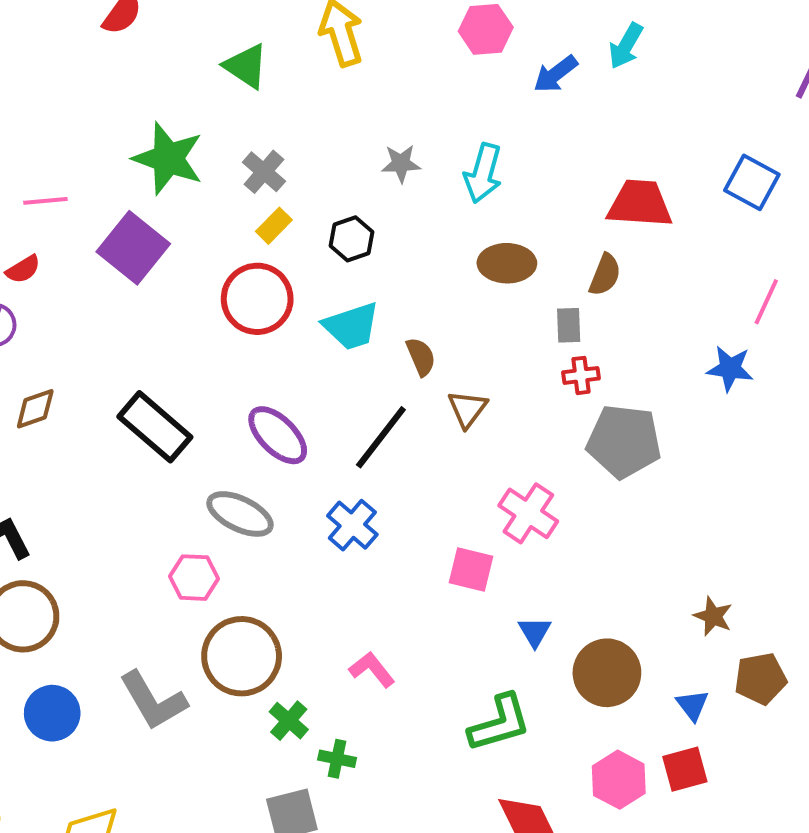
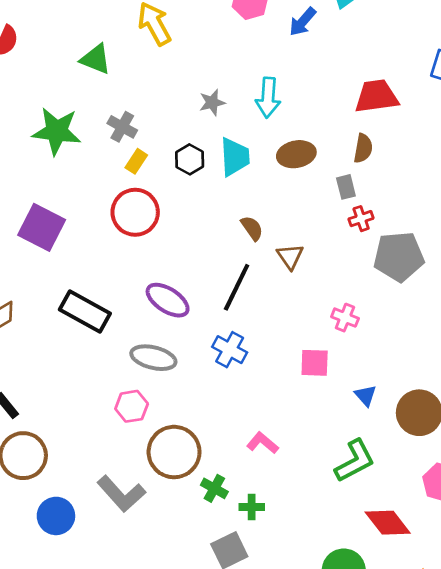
purple square: (133, 248) -> (42, 227), moved
cyan trapezoid: (351, 326) -> (235, 157), moved, turned -63
pink cross: (528, 513) -> (345, 318), size x0.7

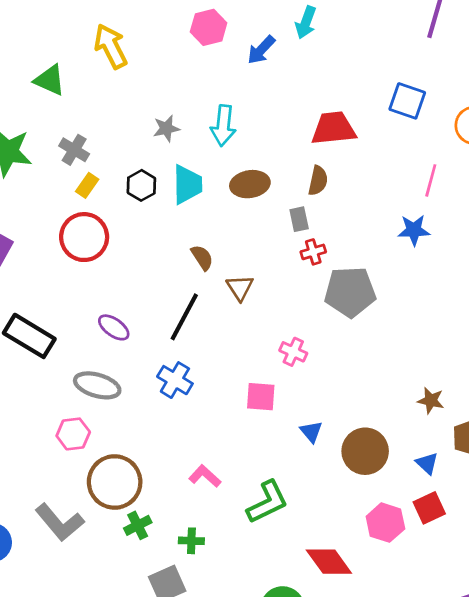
purple ellipse: (168, 300) -> (114, 327), size x0.7
green L-shape: (355, 461) -> (267, 502), moved
green cross: (214, 488) -> (138, 525), moved, turned 32

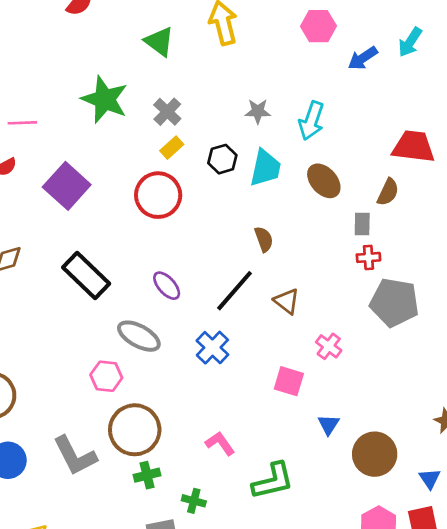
brown ellipse: (250, 184) -> (324, 181), turned 44
brown triangle: (240, 288) -> (287, 301), moved, turned -32

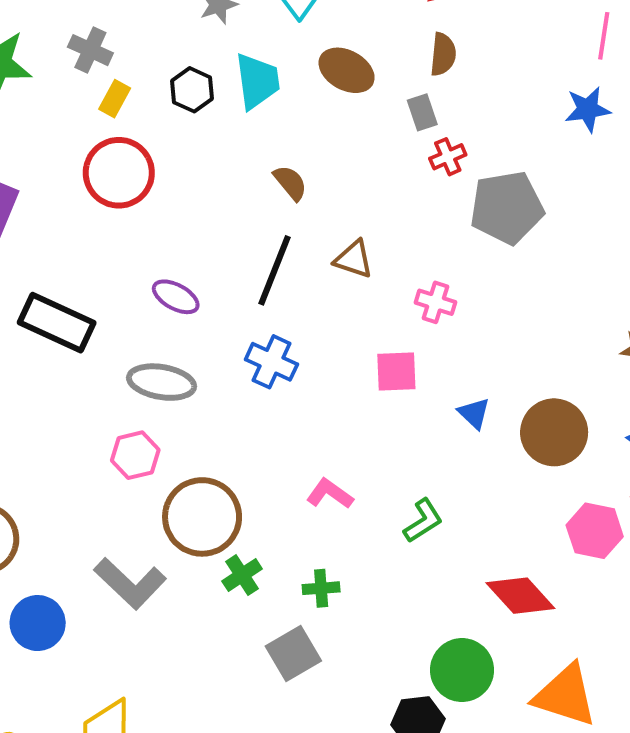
green L-shape: (273, 481) -> (423, 521), size x0.7

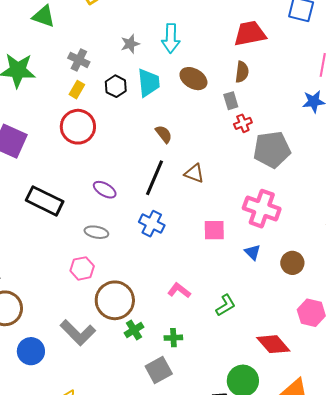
gray cross: (90, 50) -> (79, 60), moved
pink cross: (436, 302) -> (262, 209), moved, size x1.8
gray ellipse: (162, 382) -> (96, 232), size x0.7
brown circle: (554, 432) -> (292, 263), size x0.7

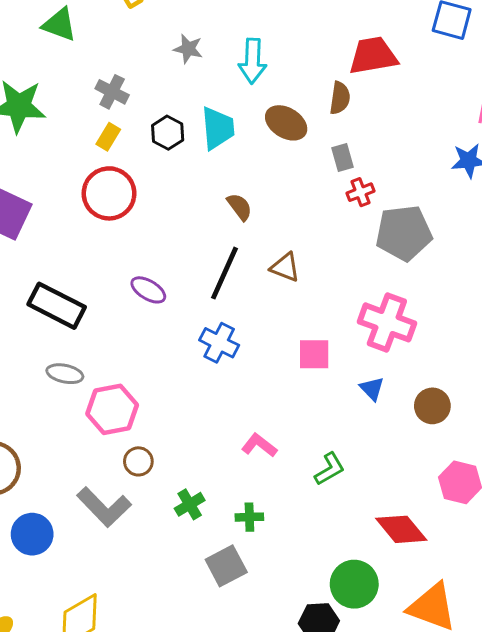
gray star: (130, 44) -> (188, 49), moved, turned 30
brown semicircle: (242, 72) -> (340, 98), moved
gray ellipse: (96, 232) -> (65, 374), moved
pink hexagon: (82, 268) -> (112, 409), size x1.4
brown circle: (115, 300) -> (138, 461), moved, size x0.5

